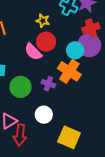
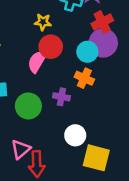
pink semicircle: (33, 52) -> (37, 61), turned 84
orange cross: (69, 71) -> (84, 78), size x0.7
white circle: (44, 115) -> (75, 135), moved

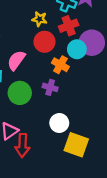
red cross: (102, 22) -> (69, 26), moved
pink semicircle: (37, 61) -> (16, 60), moved
orange cross: (84, 78) -> (60, 65), moved

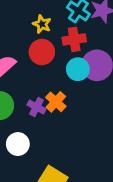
orange cross: (60, 65) -> (56, 102), moved
white circle: (59, 123) -> (18, 144), moved

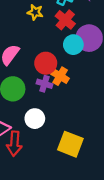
red cross: (74, 39) -> (65, 20), turned -30
red circle: (42, 52) -> (46, 63), moved

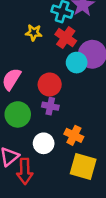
orange cross: (60, 76) -> (74, 135), moved

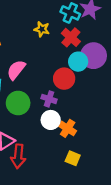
red circle: (50, 85) -> (64, 79), moved
white circle: (44, 143) -> (51, 120), moved
yellow square: (83, 167) -> (73, 158), size x0.6

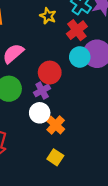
red circle: (64, 79) -> (50, 73), moved
purple cross: (49, 99) -> (42, 90), turned 32

